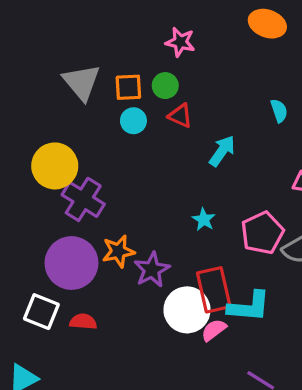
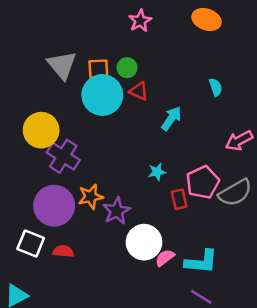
pink star: (180, 42) -> (140, 21), moved, turned 30
cyan circle: (133, 121) -> (102, 95), size x2.0
cyan star: (204, 219) -> (157, 172), turned 30
red rectangle: (214, 290) -> (179, 199), moved, size x0.6
cyan L-shape: (249, 307) -> (201, 262), moved

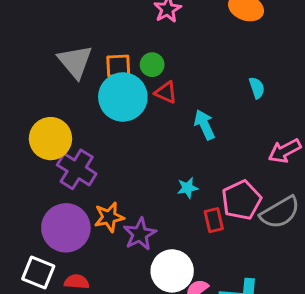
cyan arrow: (171, 118) -> (204, 125), turned -60

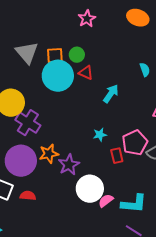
cyan arrow: (204, 125) -> (111, 94), turned 60

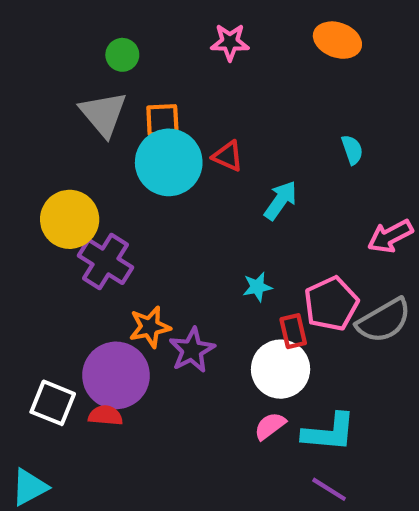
pink star: (87, 19) -> (230, 42), turned 30
green circle: (77, 55) -> (122, 55), moved
purple circle: (21, 161) -> (116, 375), moved
white circle: (90, 189) -> (281, 369), moved

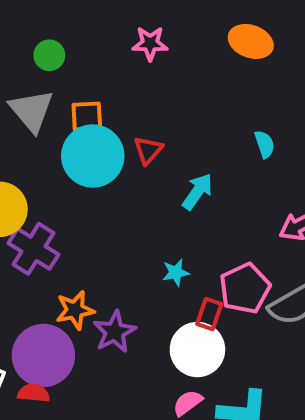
red triangle: (228, 156) -> (148, 150), turned 48
red rectangle: (293, 331) -> (209, 314), turned 32

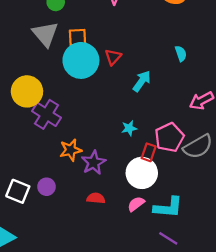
purple circle: (43, 355) -> (46, 187), moved, size x0.5
red semicircle: (34, 393) -> (96, 198), moved

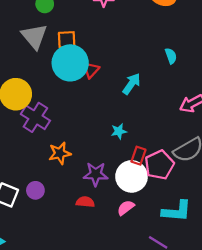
red triangle: (113, 57) -> (91, 70), moved
pink pentagon: (169, 137) -> (159, 165), moved
purple star: (94, 163) -> (96, 174), moved, turned 30
cyan L-shape: (168, 207) -> (177, 211), moved

